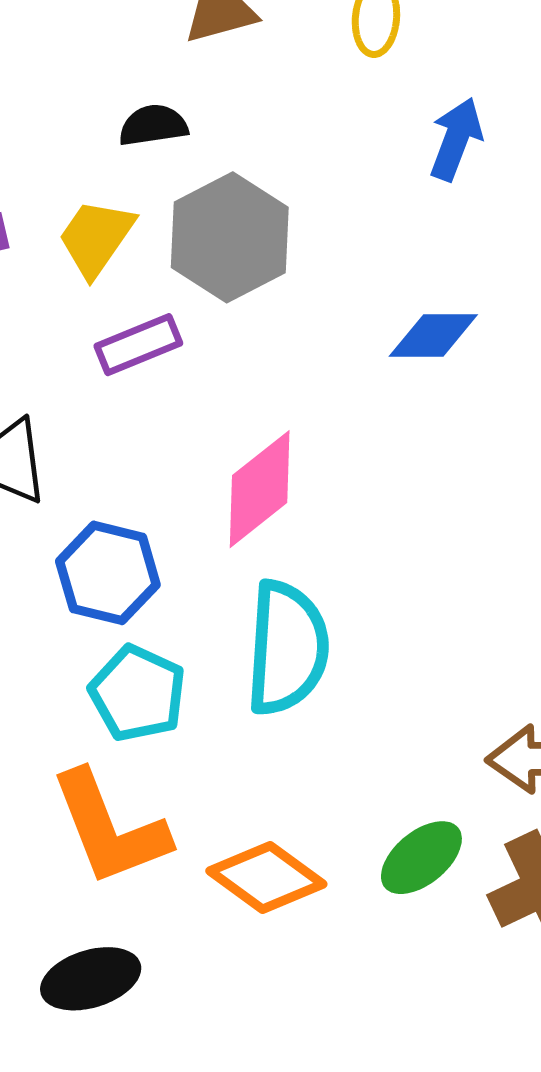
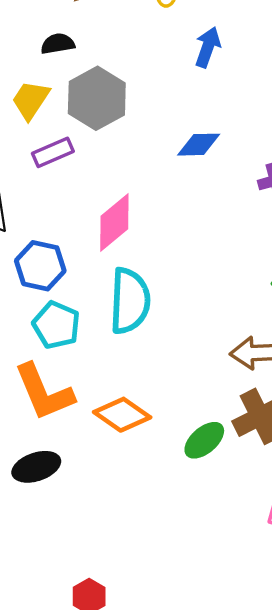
green ellipse: (421, 858) -> (204, 440), moved

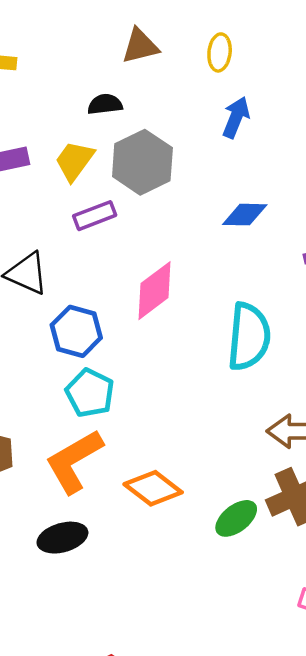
blue arrow: (208, 47) -> (236, 117), moved
cyan semicircle: (130, 301) -> (249, 337), moved
orange L-shape: (44, 392) -> (74, 461), turned 80

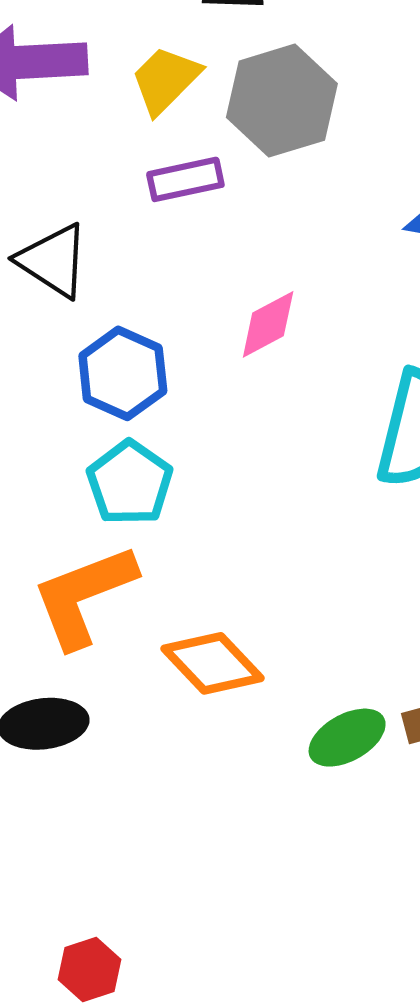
pink diamond: (154, 291) -> (268, 324), size x0.7

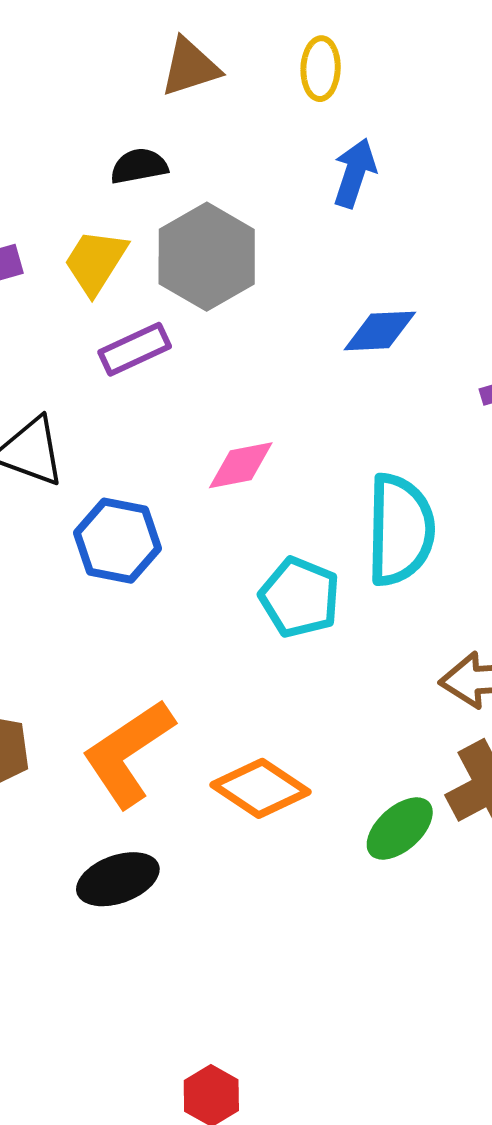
pink diamond: (268, 324) -> (241, 465), turned 30
cyan pentagon: (130, 483) -> (300, 597), moved

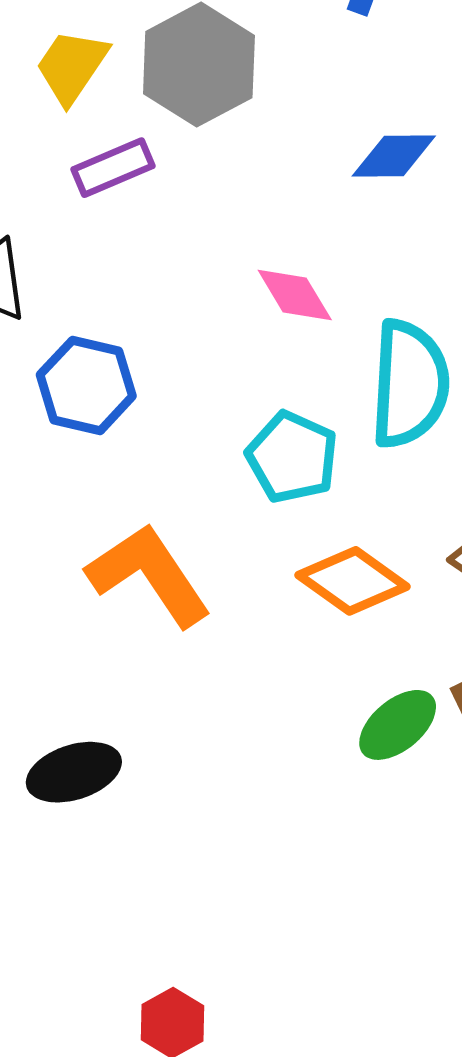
pink diamond: (241, 465) -> (295, 295), moved, turned 68
orange L-shape: (128, 753) -> (149, 575), moved, turned 88
orange diamond: (261, 788) -> (353, 581), moved

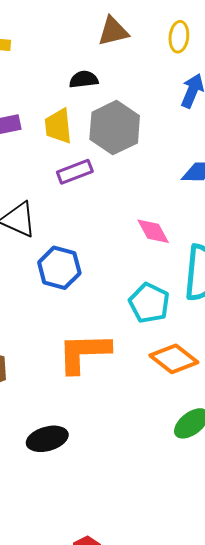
yellow trapezoid: (72, 66) -> (58, 126), turned -42
orange L-shape: (149, 575) -> (84, 353), turned -60

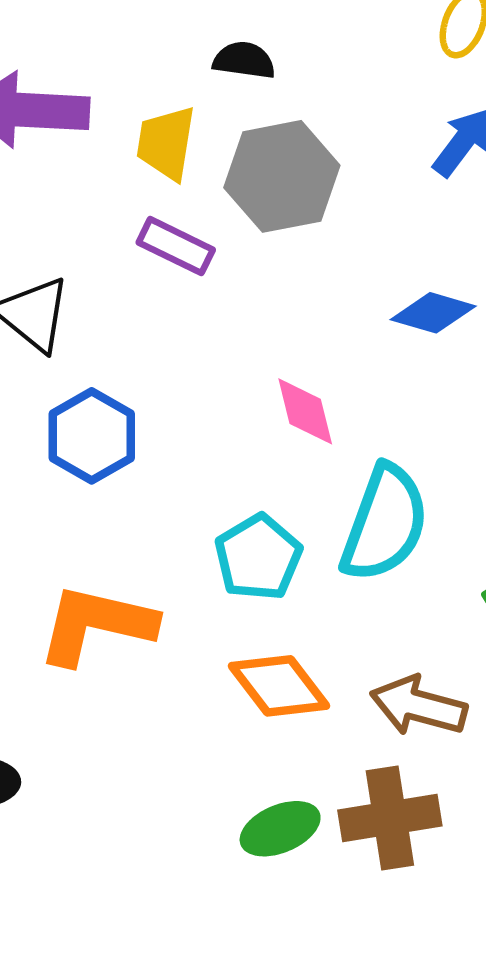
purple rectangle: (75, 172) -> (176, 246), turned 32

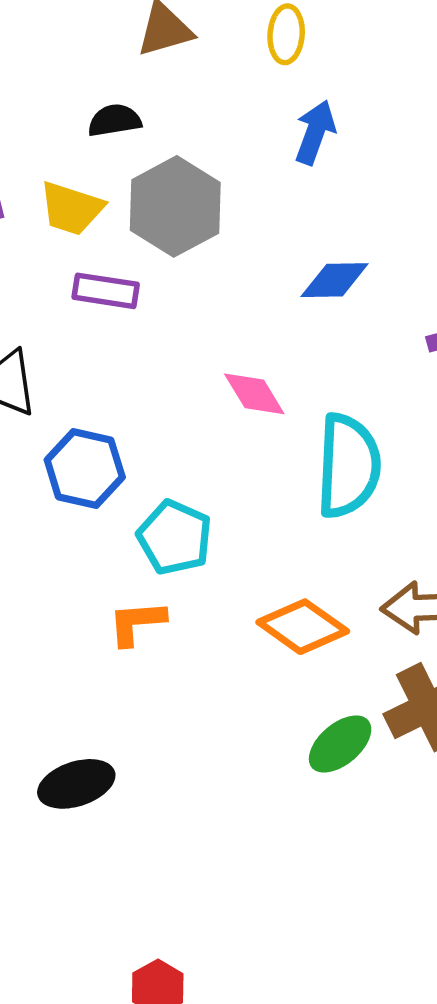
yellow trapezoid: (166, 143) -> (71, 208), turned -64
cyan pentagon: (258, 557) -> (175, 537), moved
orange L-shape: (96, 625) -> (137, 623), size x0.6

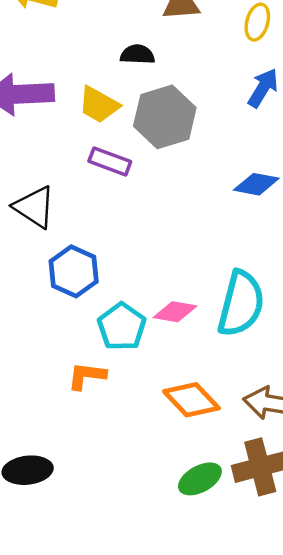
pink diamond: (254, 394) -> (175, 312), moved, turned -60

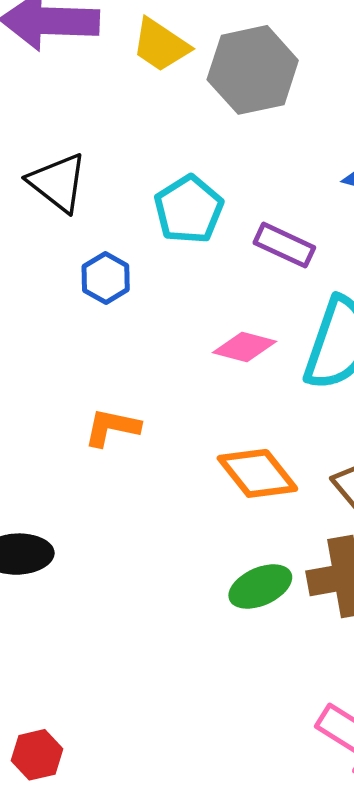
purple rectangle: (110, 161) -> (284, 245), moved
blue hexagon: (74, 271) -> (106, 278), size x0.7
cyan pentagon: (122, 327) -> (189, 209), moved

